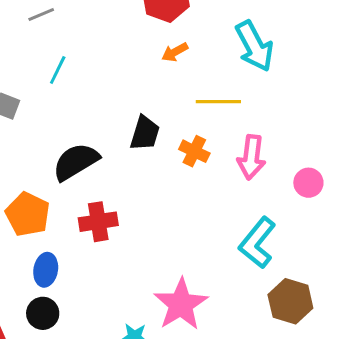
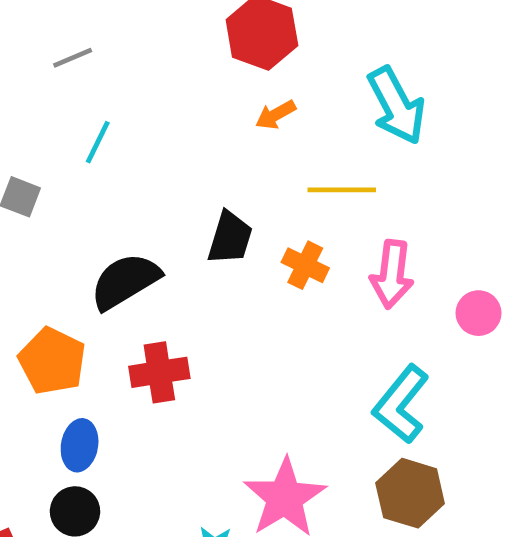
brown hexagon: (290, 301) -> (410, 493), moved

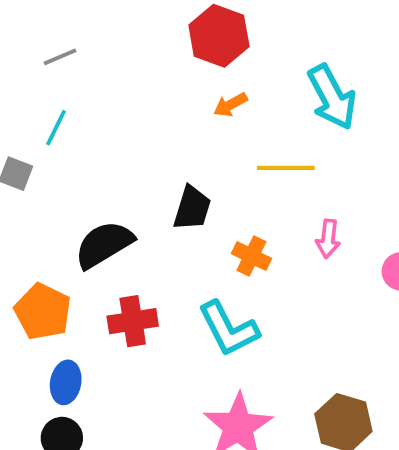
cyan line: (98, 142) -> (56, 128), moved
orange cross: (305, 265) -> (251, 256), moved
pink arrow: (392, 274) -> (328, 239), size x0.7
cyan L-shape: (401, 404) -> (228, 329), moved, turned -66

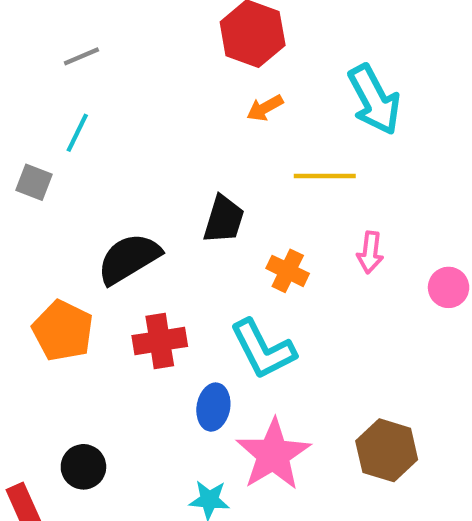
blue ellipse: (66, 382) -> (213, 407), moved

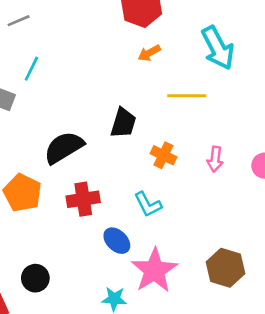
gray line: (81, 56) -> (19, 21), moved
pink arrow: (370, 252) -> (215, 159), moved
cyan L-shape: (263, 349) -> (148, 204), size x0.7
blue ellipse: (213, 407) -> (117, 241), turned -56

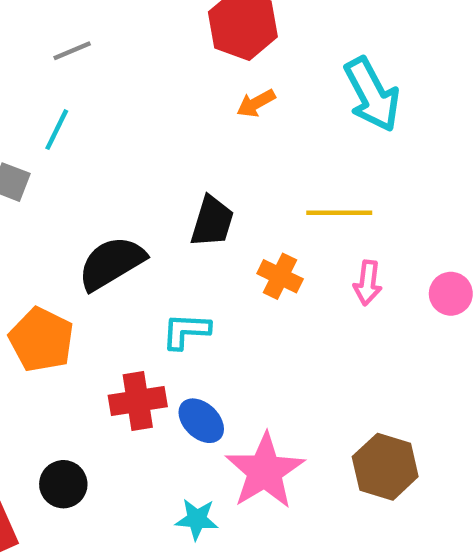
gray line: (19, 21) -> (72, 51), moved
yellow line: (187, 96) -> (339, 213), moved
red cross: (83, 199) -> (138, 401), moved
cyan L-shape: (148, 204) -> (186, 331), moved, turned 120

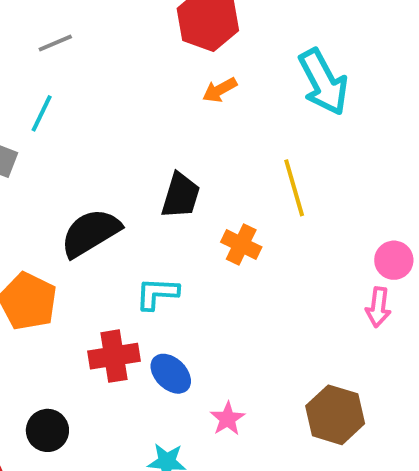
yellow line: (339, 213) -> (294, 188), turned 74
pink arrow: (368, 283) -> (378, 307), moved
pink star: (265, 471) -> (228, 419), size x0.5

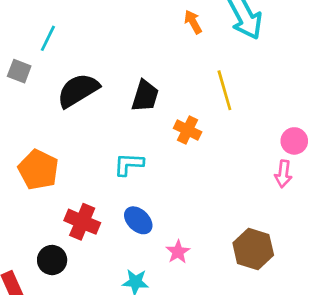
orange arrow: (220, 90) -> (193, 22), moved, turned 90
black semicircle: (91, 233) -> (78, 90), moved
red cross: (114, 356) -> (82, 222), moved, turned 32

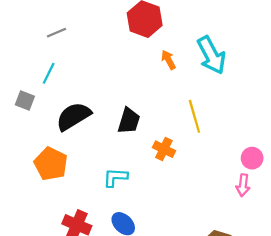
orange pentagon: (38, 170) -> (51, 164), moved

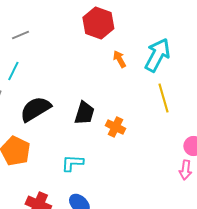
cyan arrow: (211, 55) -> (157, 55), turned -124
yellow line: (194, 116) -> (163, 98), moved
orange cross: (164, 149) -> (115, 127), moved

